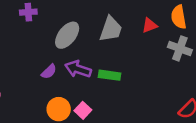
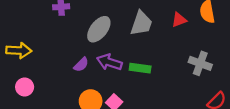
gray cross: (180, 48) -> (200, 63), moved

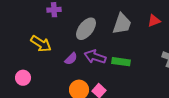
yellow arrow: (19, 50) -> (41, 44), moved, turned 30

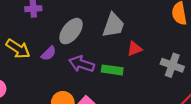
red triangle: (154, 21) -> (135, 49), moved
purple semicircle: (71, 59) -> (49, 53), moved

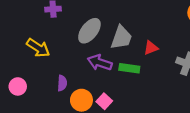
gray trapezoid: (113, 25) -> (121, 38), moved
purple semicircle: (49, 53) -> (62, 83), moved, turned -42

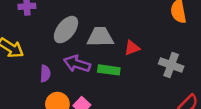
gray trapezoid: (121, 38) -> (100, 37), turned -110
purple semicircle: (62, 83) -> (45, 74), moved

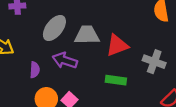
red triangle: (132, 48) -> (117, 45), size x1.5
green rectangle: (109, 70) -> (116, 80), moved

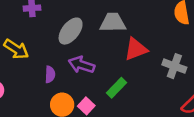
gray trapezoid: (87, 35) -> (113, 23), moved
green rectangle: (116, 80) -> (116, 88), moved, turned -54

